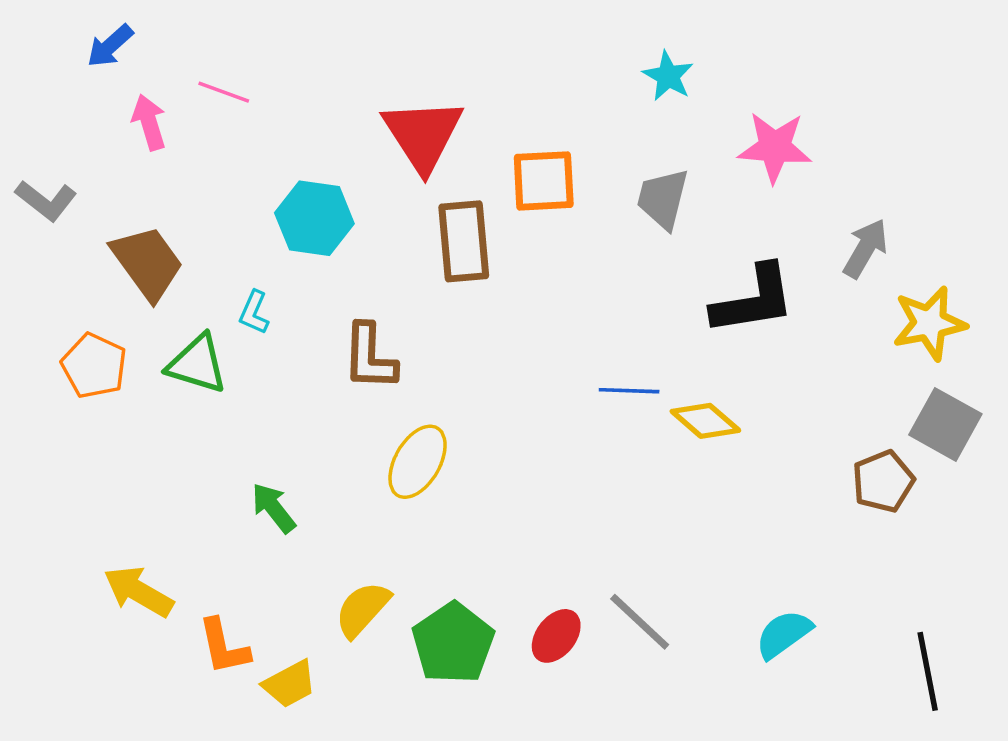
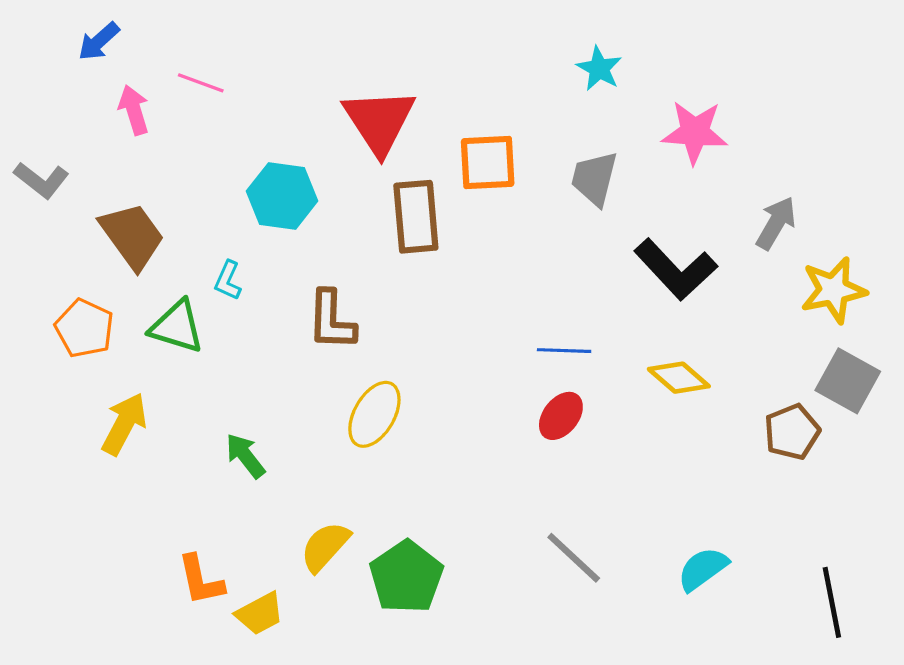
black L-shape: (753, 300) -> (676, 269), turned 56
yellow diamond: (705, 421) -> (679, 378), moved
yellow arrow: (138, 592) -> (124, 424), moved, turned 88
red ellipse: (556, 636) -> (561, 416), moved

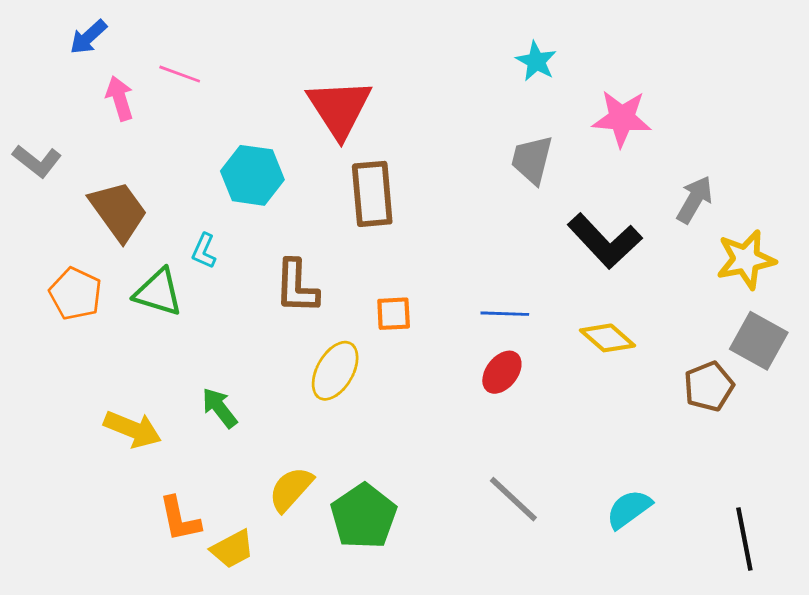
orange square: (488, 163) -> (394, 314), moved, size x0.7
yellow arrow: (124, 424) -> (133, 429), moved, turned 84

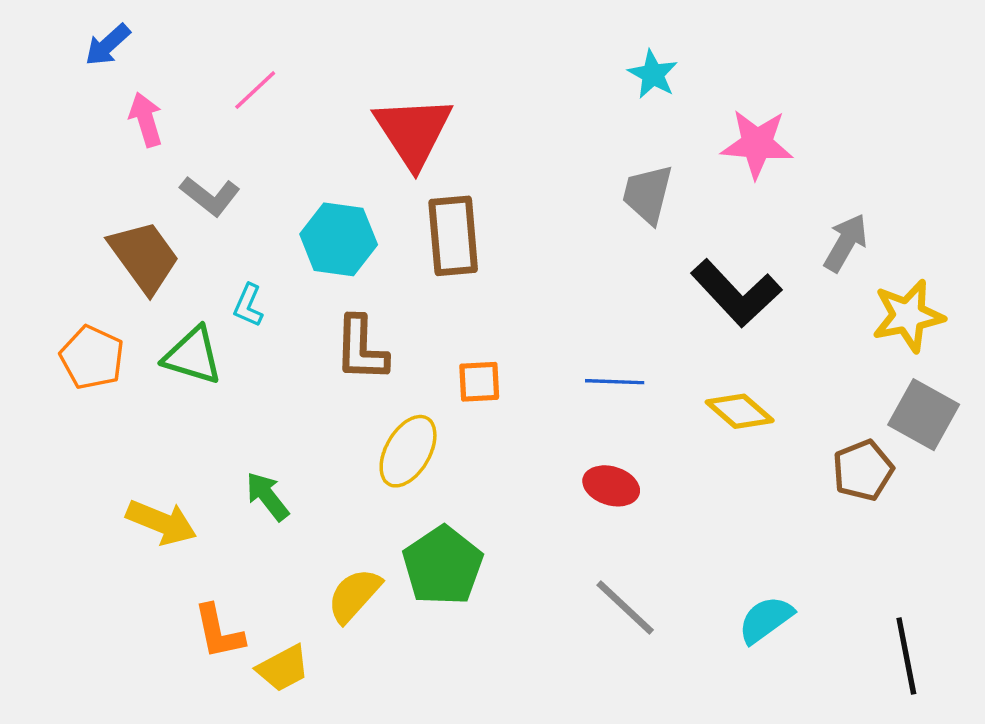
pink line: (180, 74) -> (255, 90), moved, turned -63
gray L-shape: (37, 161) -> (210, 196), moved
cyan hexagon: (252, 175) -> (339, 239), moved
red ellipse: (502, 372) -> (611, 486), moved, turned 69
green pentagon: (364, 516) -> (443, 566), moved

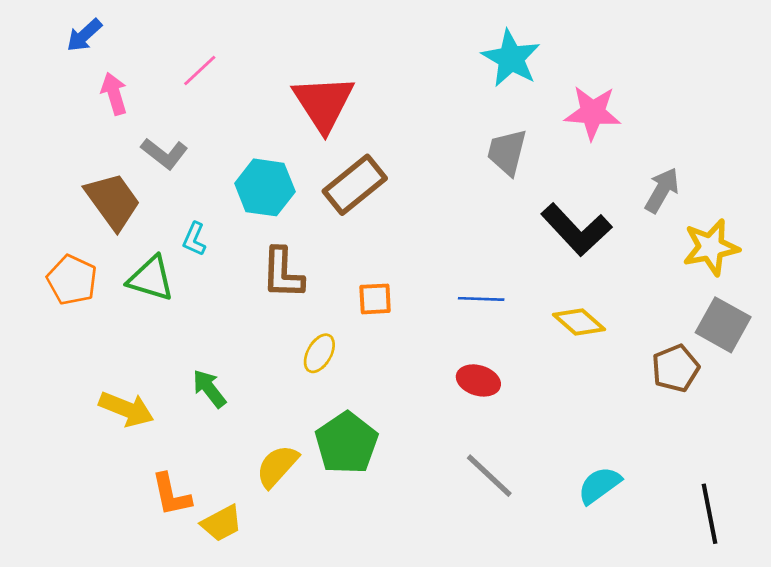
cyan star: (653, 74) -> (511, 58), size x1.5
brown rectangle: (453, 236) -> (355, 185), turned 56
yellow ellipse: (408, 451) -> (319, 353), size x0.7

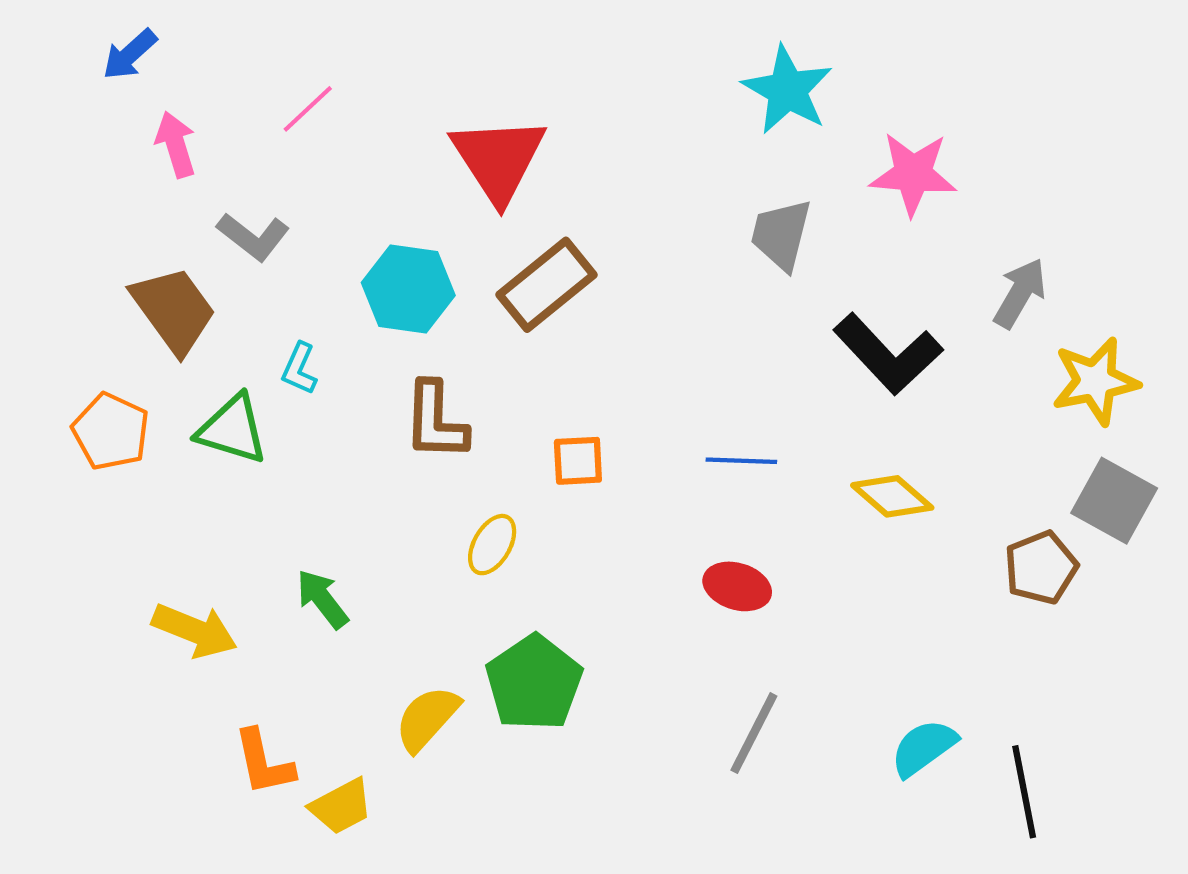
gray line: (489, 476) -> (754, 733), turned 74
black line: (709, 514) -> (1024, 792), moved

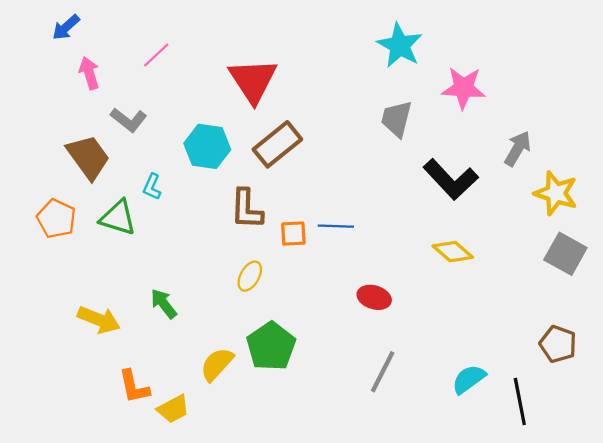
yellow star: (1095, 381) -> (556, 193), turned 30
brown L-shape: (436, 421) -> (247, 209), moved
blue line: (741, 461) -> (336, 226), moved
brown pentagon: (1041, 568) -> (558, 344), moved, turned -30

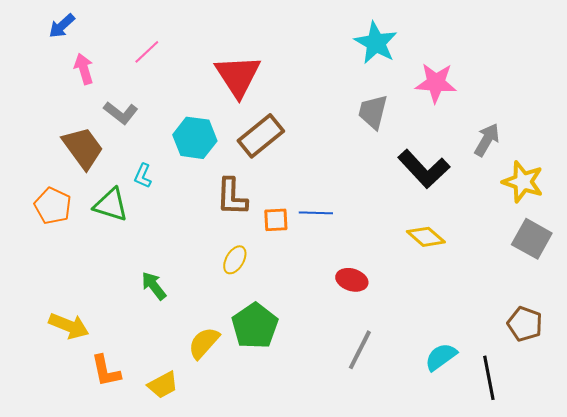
yellow arrow: (99, 320) -> (69, 326), moved
orange L-shape: (134, 387) -> (106, 371), moved

